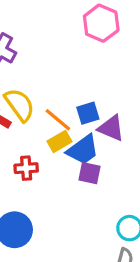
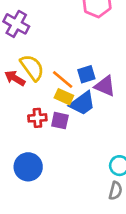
yellow rectangle: (60, 141) -> (64, 97), turned 54
purple square: (89, 173) -> (60, 121), moved

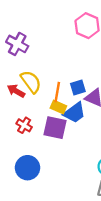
orange line: (63, 80) -> (57, 92), turned 60
red cross: (37, 118) -> (24, 125), moved, turned 35
purple square: (60, 121) -> (55, 128), size x1.5

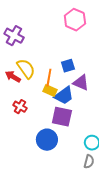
blue square: (78, 87) -> (68, 66), moved
purple square: (55, 128) -> (62, 117), moved
blue circle: (27, 168) -> (47, 140), moved

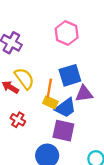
pink hexagon: (75, 20) -> (67, 33), moved
blue square: (68, 66) -> (70, 75), size x1.5
purple triangle: (81, 83) -> (84, 94), turned -30

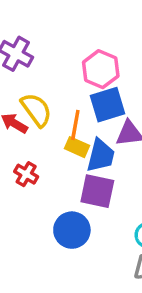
pink hexagon: (67, 33) -> (101, 69), moved
blue trapezoid: (66, 108) -> (101, 155), turned -40

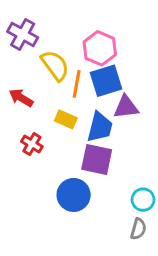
yellow semicircle: (36, 110) -> (55, 65), moved
orange line: (75, 125) -> (77, 84), moved
yellow rectangle: (77, 147) -> (66, 119), moved

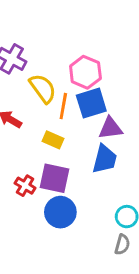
blue trapezoid: (100, 127) -> (105, 159), moved
red cross: (32, 144) -> (25, 186), moved
purple square: (97, 159) -> (54, 178), moved

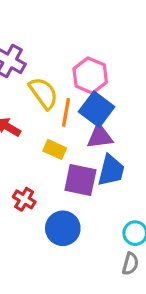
blue square: (91, 103) -> (97, 109), turned -36
purple triangle: (110, 128) -> (100, 137), moved
purple square: (54, 178) -> (80, 180), moved

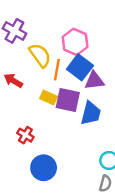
purple triangle: (100, 137) -> (94, 81), moved
purple square: (80, 180) -> (68, 100), moved
blue circle: (63, 228) -> (44, 168), moved

